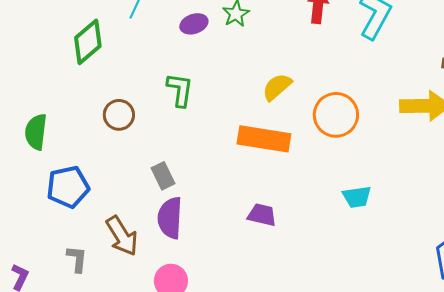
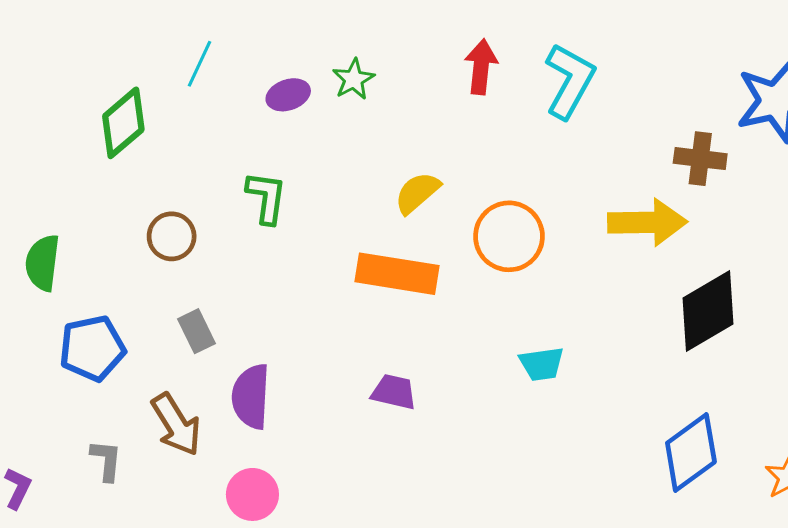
gray rectangle: (163, 176) -> (196, 331), moved

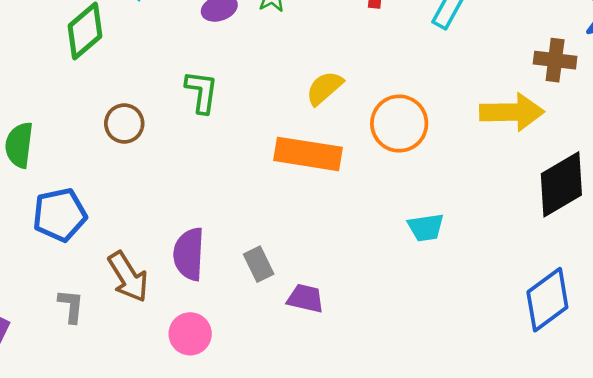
gray rectangle: (196, 331) -> (259, 264), moved
purple trapezoid: (394, 392) -> (305, 298), moved

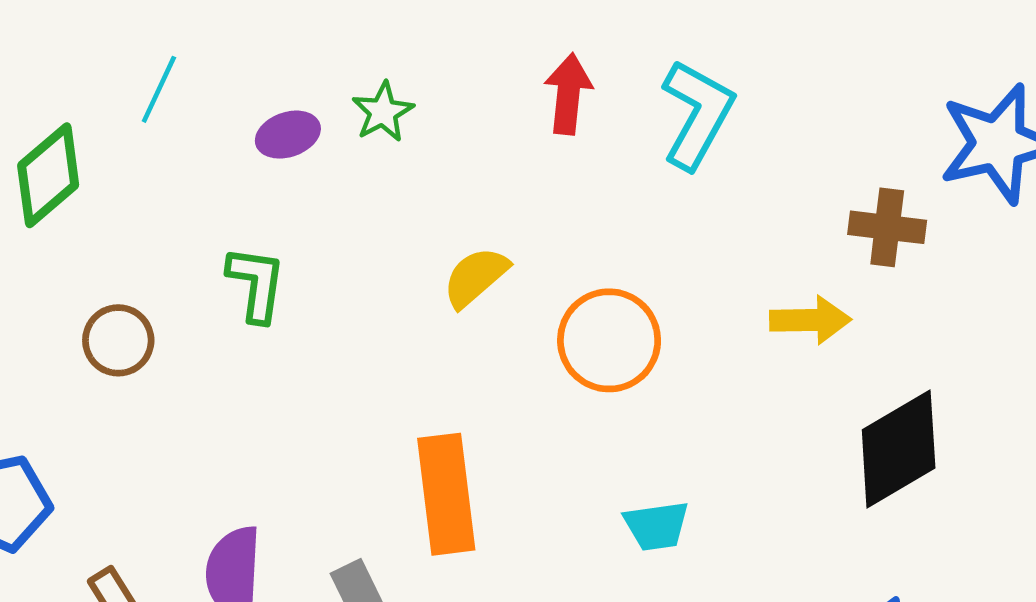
yellow arrow: (512, 112) -> (810, 320), size x0.7
orange rectangle: (308, 154) -> (446, 494), moved, turned 74

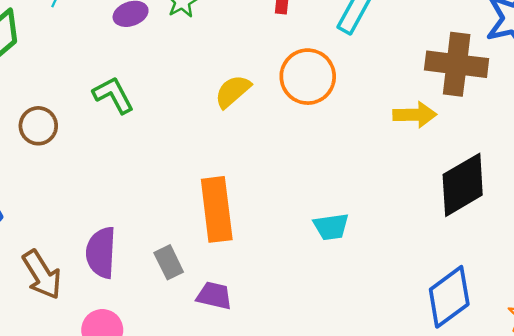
brown cross: (887, 227) -> (457, 64), size x1.5
green L-shape: (256, 284) -> (113, 95), turned -36
orange circle: (609, 340) -> (308, 77), moved

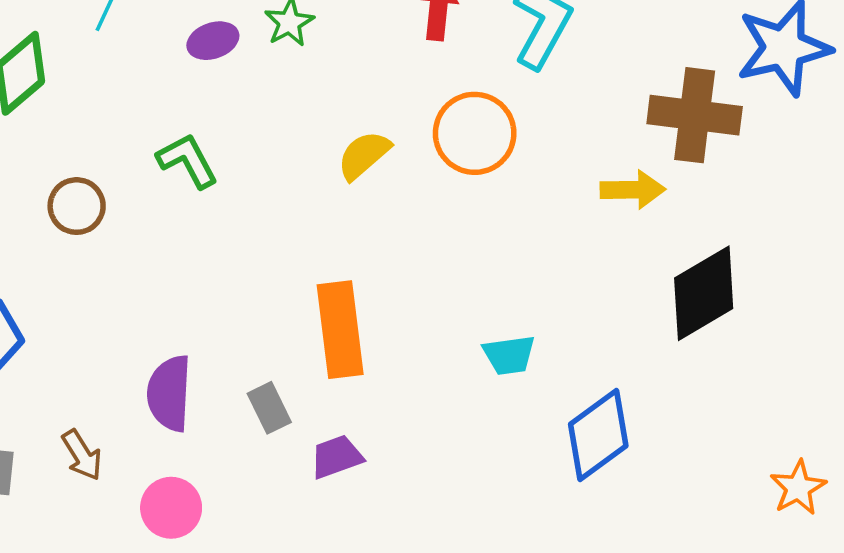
brown arrow: (42, 275) -> (82, 455), moved, size x0.7
purple trapezoid: (214, 296) -> (337, 457), turned -33
blue diamond: (449, 297) -> (598, 435), moved

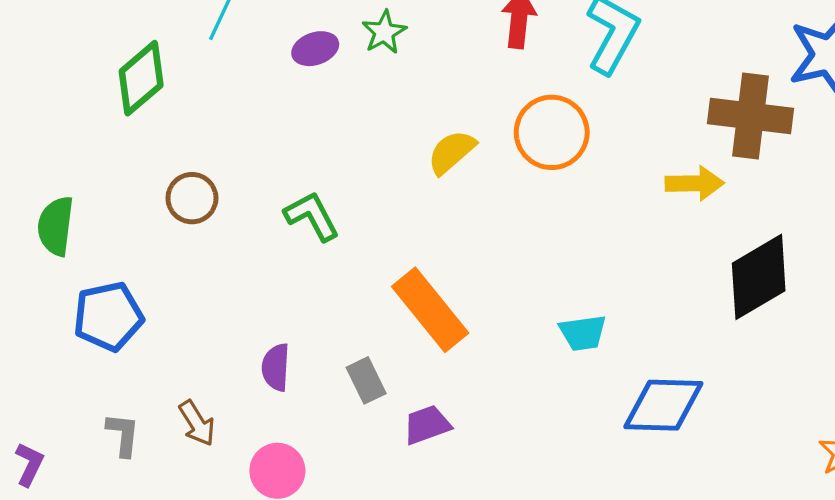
green L-shape: (187, 161) -> (312, 216), moved
orange rectangle: (340, 330) -> (430, 310), turned -32
purple semicircle: (169, 393) -> (276, 367), size x0.7
blue diamond: (598, 435) -> (663, 405), turned 38

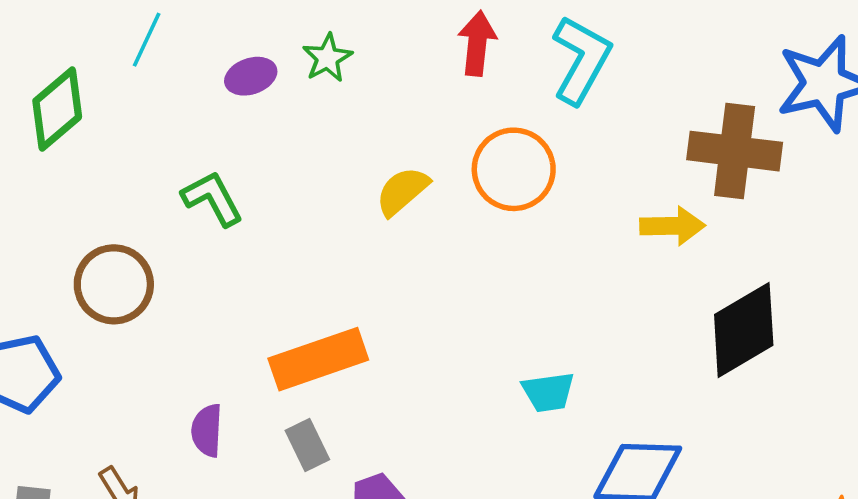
brown circle: (192, 198) -> (114, 284), moved, size x1.4
green L-shape: (312, 216) -> (212, 199), moved
orange rectangle: (430, 310) -> (318, 359), moved, turned -70

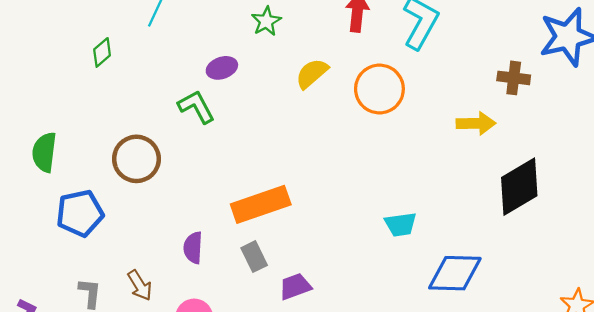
purple ellipse: (251, 76) -> (222, 68), moved
green diamond: (57, 109) -> (102, 52), size x0.6
brown cross: (735, 151) -> (514, 78), size x0.6
yellow semicircle: (402, 191) -> (312, 73), moved

